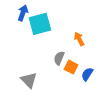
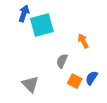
orange square: (71, 67) -> (75, 81), moved

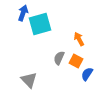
orange square: (75, 81) -> (76, 61), moved

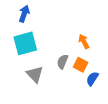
cyan square: (40, 24) -> (25, 43), moved
gray triangle: (29, 80) -> (35, 74), moved

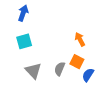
cyan square: (25, 43) -> (24, 41), size x0.7
gray semicircle: (63, 62) -> (60, 69), moved

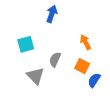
blue arrow: (23, 13) -> (52, 14), moved
gray semicircle: (60, 69) -> (55, 60), moved

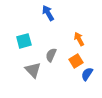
blue arrow: (52, 14) -> (48, 13), turned -49
orange square: (82, 66) -> (76, 61), turned 32

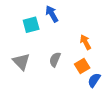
cyan square: (24, 41) -> (31, 25), moved
gray triangle: (33, 70) -> (21, 62), moved

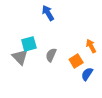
cyan square: (31, 25) -> (29, 44), moved
orange arrow: (85, 42) -> (91, 46), moved

